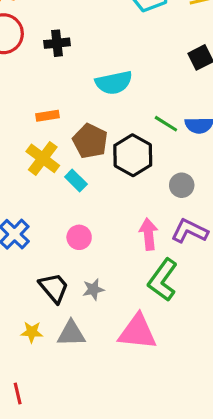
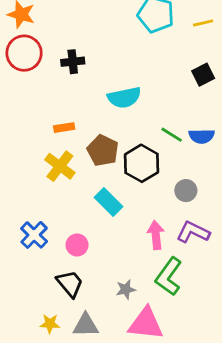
cyan rectangle: (76, 180) -> (109, 202), moved, size x1.4
pink circle: (79, 237) -> (77, 245), moved
gray star: (93, 289) -> (126, 289), moved

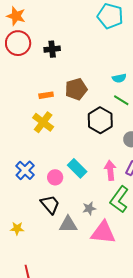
cyan semicircle: (124, 97) -> (119, 78), moved, size x0.6
brown pentagon: (103, 150) -> (76, 89), moved, turned 30
cyan rectangle: (109, 202) -> (77, 168), moved
yellow star: (50, 324) -> (17, 228), moved
gray triangle: (86, 325) -> (68, 224), moved

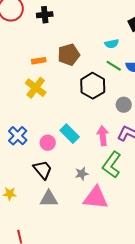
gray triangle: (68, 224) -> (49, 199), moved

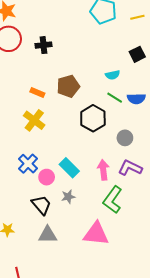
orange rectangle: (39, 61) -> (37, 92), turned 32
blue cross: (18, 136) -> (28, 164), moved
gray star: (82, 174) -> (68, 197), moved

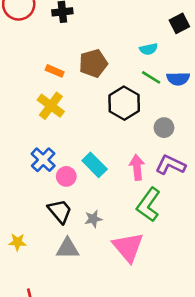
gray star: (68, 197) -> (93, 219), moved
pink triangle: (96, 234) -> (128, 247), turned 44

